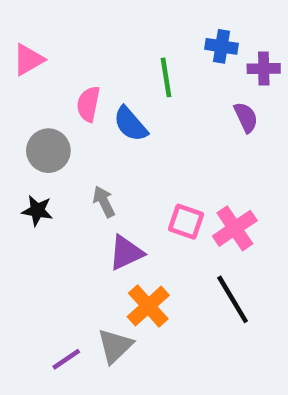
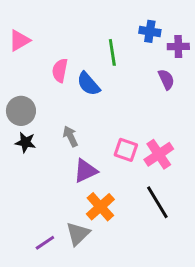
gray circle: (48, 151) -> (21, 111), moved

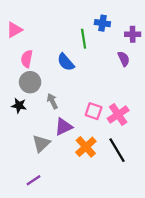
blue cross: (150, 31) -> (102, 23), moved
pink semicircle: (60, 70) -> (27, 59), moved
gray circle: (21, 111) -> (30, 82), moved
orange cross: (100, 207) -> (86, 147), moved
gray triangle: (78, 234) -> (41, 143), moved

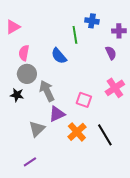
gray arrow: (52, 101) -> (47, 91), size x1.5
pink cross: (118, 114) -> (115, 88), moved

